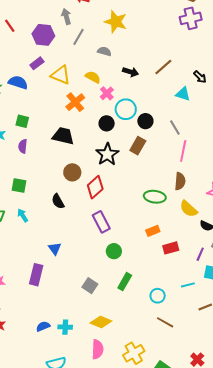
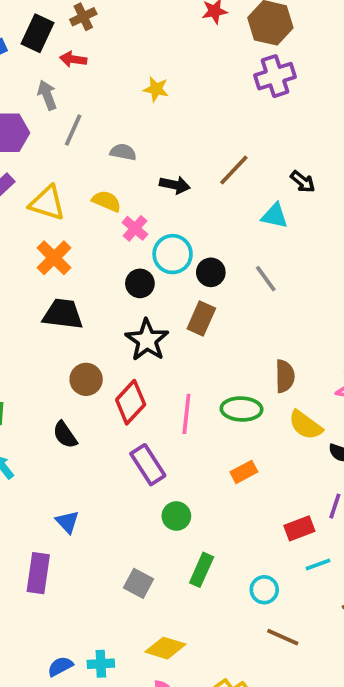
yellow star: (116, 22) -> (156, 89), moved, size x0.6
orange cross: (75, 102) -> (54, 258), moved
pink line: (183, 151) -> (186, 414), moved
red rectangle: (171, 248) -> (299, 528), moved

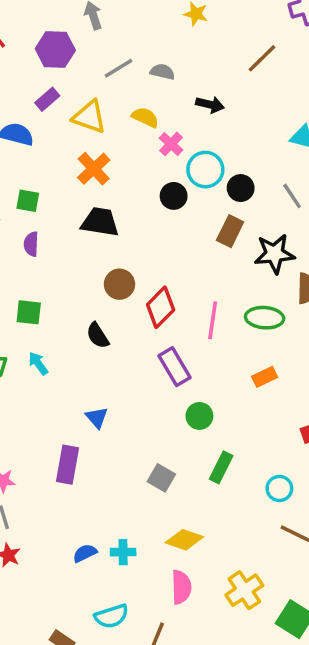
gray line: (73, 130) -> (119, 68), moved, turned 32
brown line: (234, 170) -> (262, 58), moved
black star: (147, 340) -> (274, 254), moved, turned 30

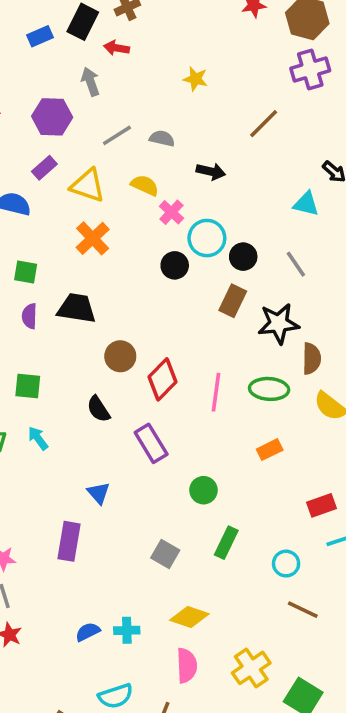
black trapezoid: (100, 222) -> (77, 308), moved
purple rectangle: (174, 367) -> (151, 443), moved

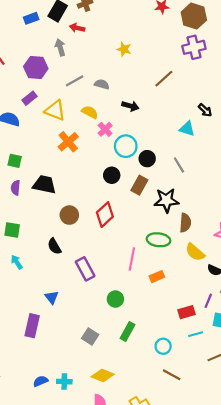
orange cross: (93, 238) -> (68, 142), moved
black circle: (175, 265) -> (112, 175), moved
red diamond: (163, 379) -> (105, 215), moved
pink line: (216, 392) -> (132, 259), moved

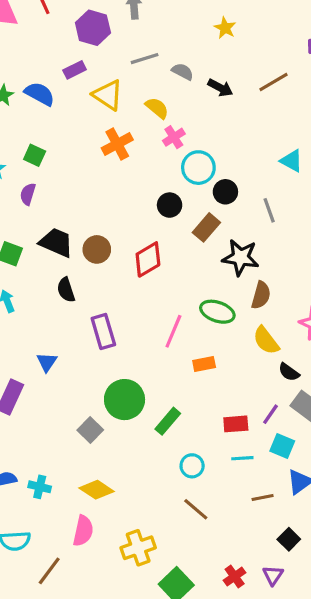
black arrow: (130, 106) -> (220, 88), moved
black trapezoid: (44, 185) -> (56, 242), moved
green circle: (115, 299) -> (125, 400), moved, size x1.6
green rectangle: (127, 332) -> (168, 421), moved

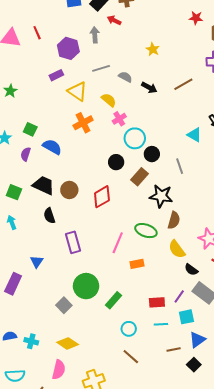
blue semicircle: (40, 94) -> (52, 147), moved
cyan square: (282, 446) -> (186, 317), turned -35
black square: (289, 539) -> (194, 365), moved

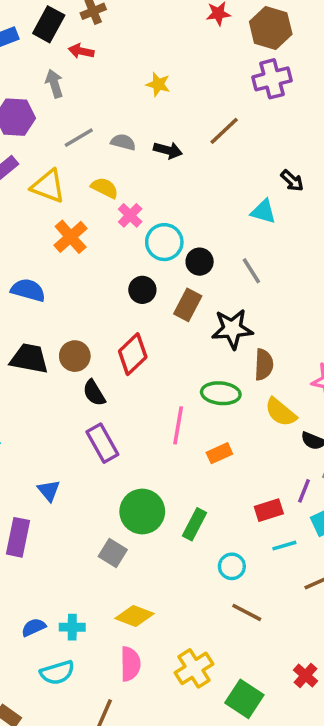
black semicircle: (49, 216) -> (94, 393), moved
cyan semicircle: (15, 376) -> (57, 673), moved

